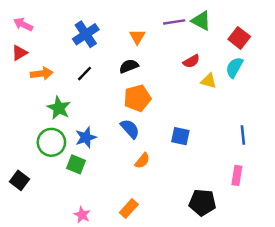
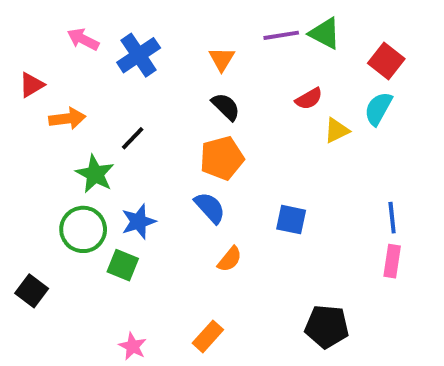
pink arrow: (23, 24) -> (83, 39), moved
black semicircle: (129, 66) -> (226, 107), moved, turned 66
black line: (85, 74) -> (133, 138), moved
yellow triangle: (209, 81) -> (337, 130), turned -42
pink rectangle: (237, 175) -> (392, 261), moved

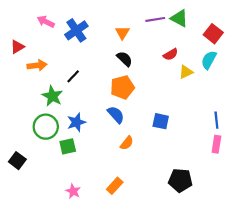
green square: (123, 265) -> (68, 146), turned -35

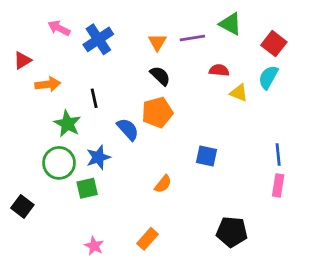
purple line: (155, 19) -> (192, 38), moved
red semicircle: (171, 54) -> (219, 70), turned -144
yellow triangle: (186, 72) -> (239, 93), turned 48
black line: (73, 76) -> (94, 98), turned -56
blue semicircle: (116, 115) -> (128, 129), moved

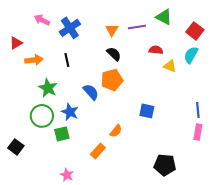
black line: (94, 98) -> (67, 60), moved
blue star: (98, 157) -> (70, 112), turned -30
orange rectangle: (147, 239) -> (98, 151), moved

